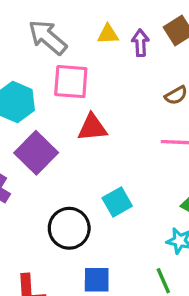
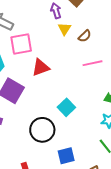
yellow triangle: (108, 34) -> (64, 29), moved, turned -40

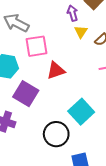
cyan square: (66, 107) -> (81, 112), size x1.4

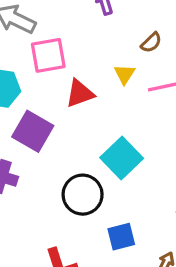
yellow triangle: (81, 32) -> (125, 74), moved

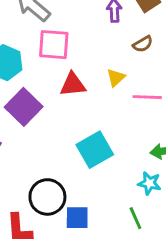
brown semicircle: (151, 43) -> (143, 44), moved
black circle: (83, 195) -> (47, 197), moved

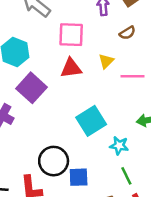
pink square: (54, 45) -> (71, 35), moved
cyan star: (149, 183) -> (119, 146), moved

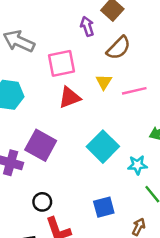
brown semicircle: (127, 33) -> (118, 48), size x1.5
purple square: (31, 88) -> (41, 145), moved
black circle: (54, 161) -> (42, 202), moved, size x0.6

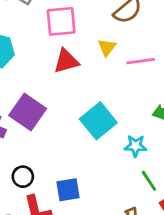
blue square: (104, 207) -> (68, 190), moved

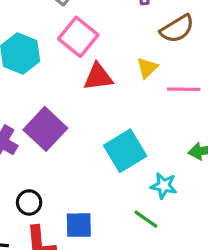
pink square: (61, 21) -> (78, 37), moved, turned 36
green line: (149, 181) -> (146, 219), moved, turned -30

